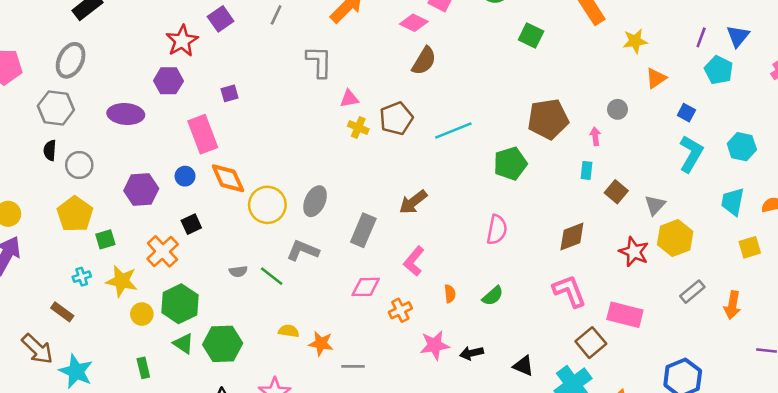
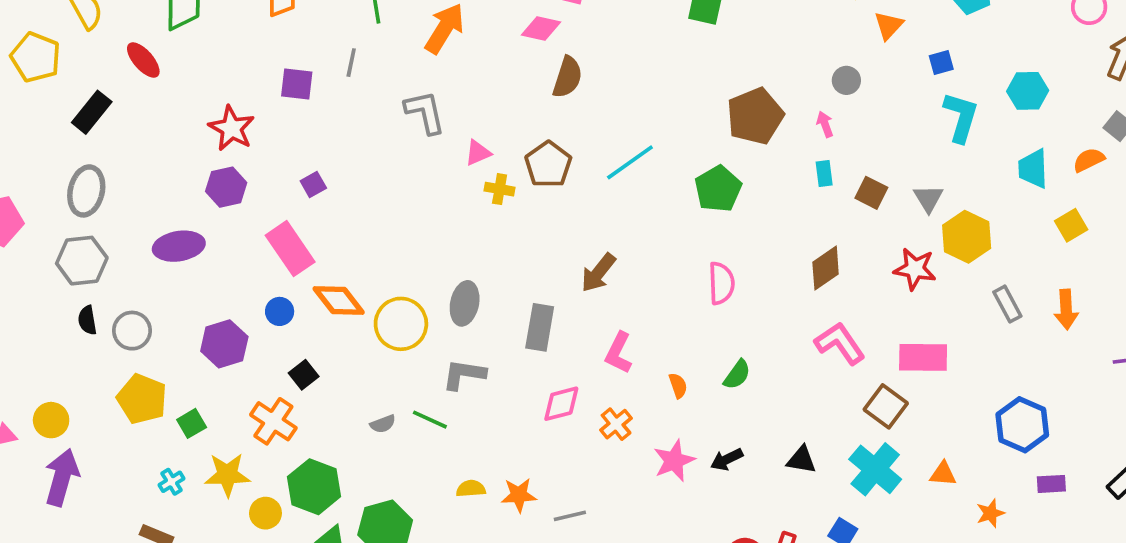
purple square: (221, 19) -> (297, 84), moved, turned -35
blue square: (686, 113) -> (941, 62), turned -30
gray rectangle: (692, 292) -> (1007, 304), turned -65

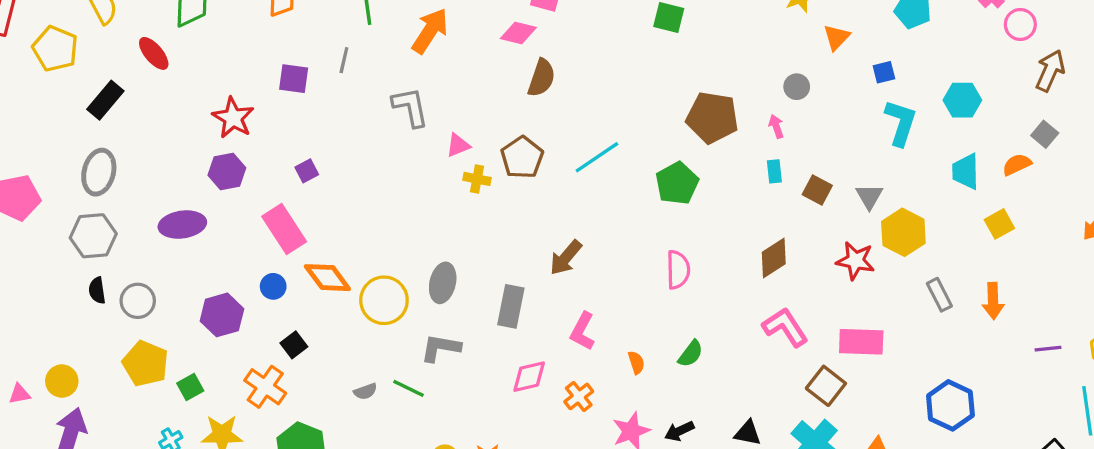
brown pentagon: (755, 116) -> (712, 118), turned 30

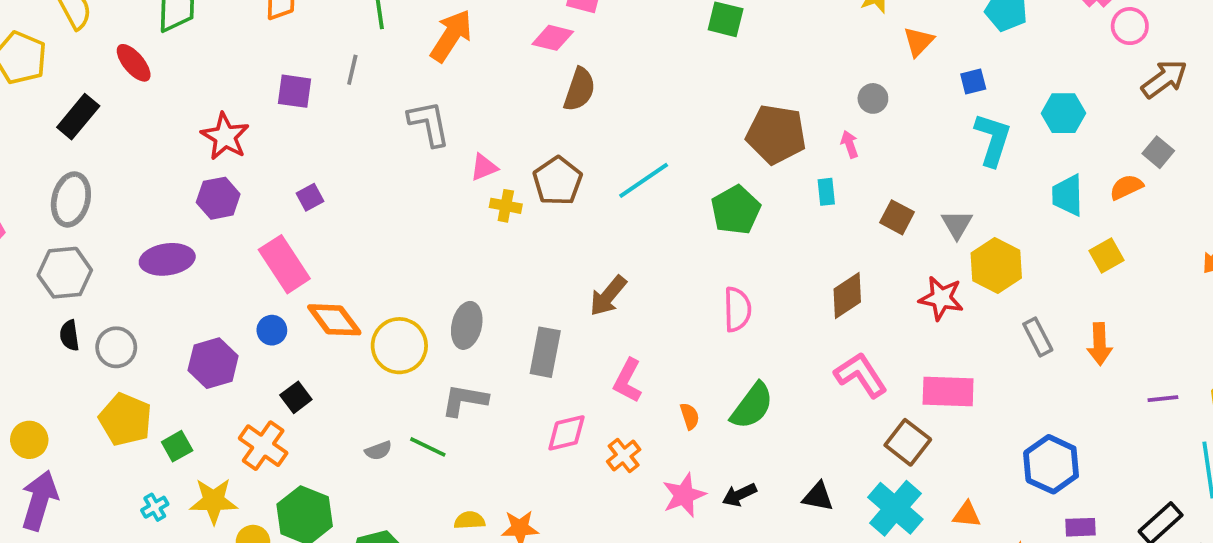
brown arrow: (1050, 71) -> (1164, 79), turned 30
cyan rectangle: (774, 171) -> (826, 192), moved
green semicircle: (691, 354) -> (752, 406), size x1.5

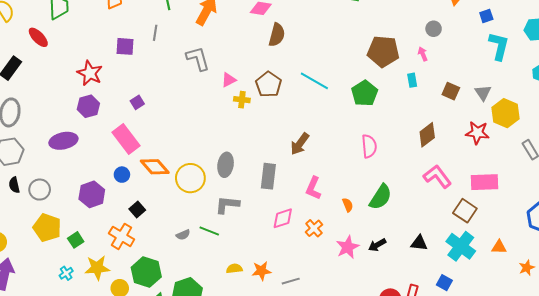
cyan line: (644, 180) -> (314, 81), turned 68

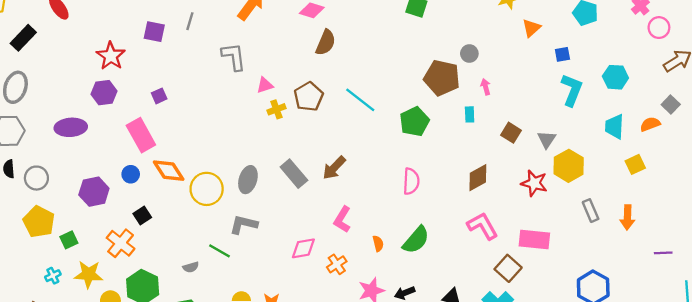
gray circle: (434, 29) -> (469, 54), moved
yellow cross: (242, 100) -> (276, 109), turned -35
gray rectangle: (268, 176) -> (294, 174), moved, turned -55
gray semicircle: (183, 235) -> (191, 267), moved

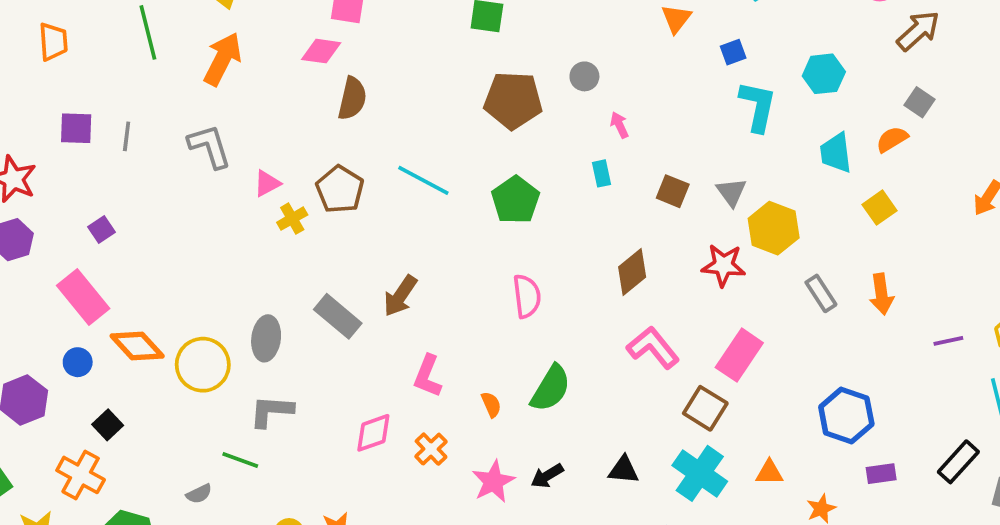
gray line: (190, 21) -> (127, 136), moved
brown pentagon: (442, 78) -> (513, 100), moved
pink rectangle: (534, 239) -> (739, 355), turned -52

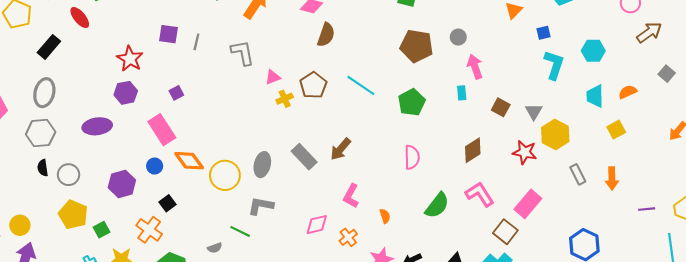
gray square: (920, 102) -> (667, 74), moved
pink arrow: (619, 125) -> (475, 67), size x1.6
green semicircle: (551, 388) -> (437, 205), moved

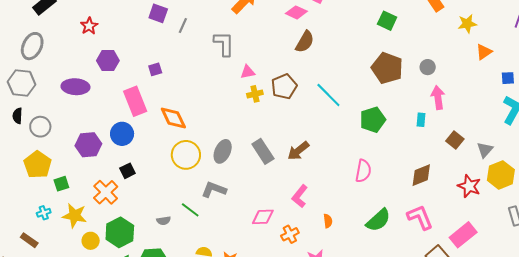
red star: (130, 59) -> (89, 26), moved, size x0.7
orange diamond: (189, 161) -> (173, 118), moved
blue circle: (155, 166) -> (122, 134), size x1.5

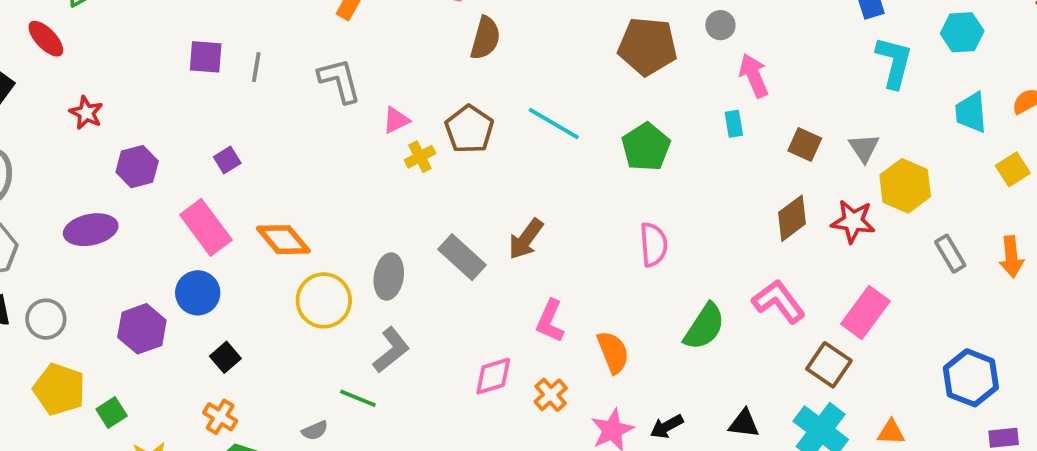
brown diamond: (421, 175) -> (792, 218), moved
gray L-shape: (214, 190) -> (391, 350), turned 135
orange cross: (106, 192) -> (220, 417), moved, size x0.7
orange semicircle: (328, 221) -> (613, 352), size x1.6

